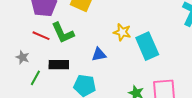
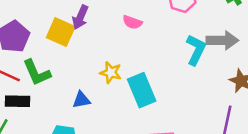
black rectangle: (59, 65) -> (18, 101), moved

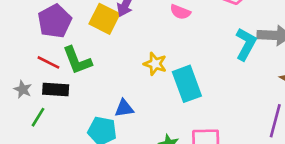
blue triangle: (81, 100) -> (124, 108), moved

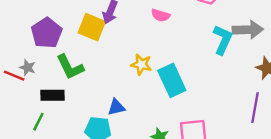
red line: (48, 62) -> (14, 76), moved
gray star: (23, 89) -> (28, 67), moved

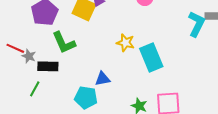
gray star: (28, 67) -> (29, 56), moved

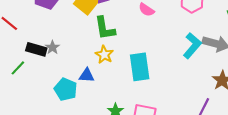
green L-shape: (64, 43) -> (105, 28), moved
yellow star: (126, 43) -> (104, 55), moved
gray star: (29, 56) -> (52, 47), moved

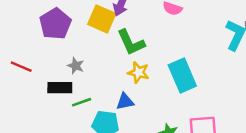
gray star: (52, 47) -> (76, 66), moved
green line: (18, 68) -> (82, 102), moved, turned 42

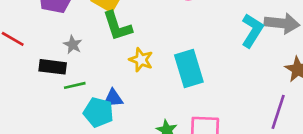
green L-shape: (131, 42) -> (117, 26), moved
blue triangle: (125, 102) -> (113, 98), moved

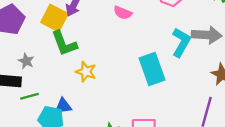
cyan rectangle: (189, 68) -> (152, 69), moved

